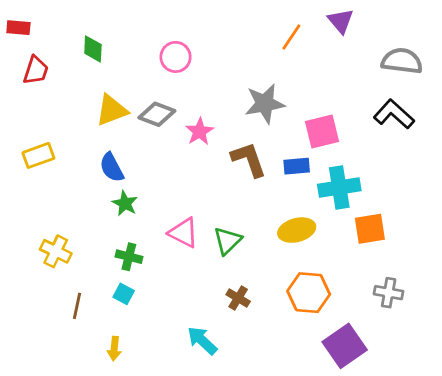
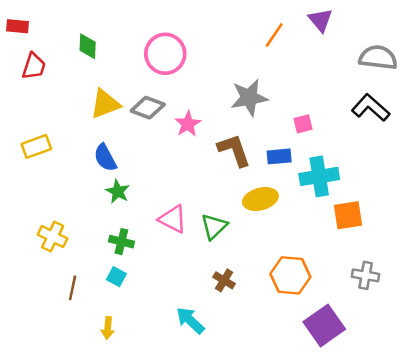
pink circle: (176, 57) -> (165, 54), size x1.4
pink square: (322, 132) -> (303, 124), size x0.6
yellow ellipse: (297, 230) -> (260, 199), moved

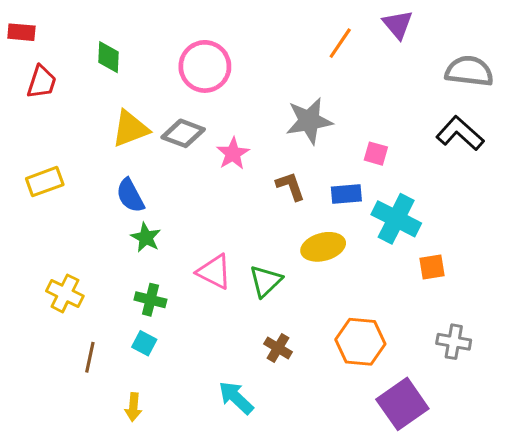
pink square: (303, 124) -> (376, 154), turned 30
brown L-shape: (234, 150) -> (290, 186), size x0.7
cyan cross: (319, 176) -> (396, 219), turned 36
orange square: (348, 215) -> (432, 267), size x0.7

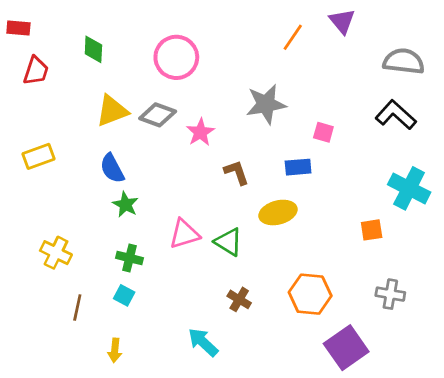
brown L-shape: (290, 186) -> (237, 172), moved
cyan cross: (396, 219) -> (409, 188), moved
pink triangle: (214, 272) -> (184, 234), turned -44
green triangle: (266, 281) -> (228, 242), turned -44

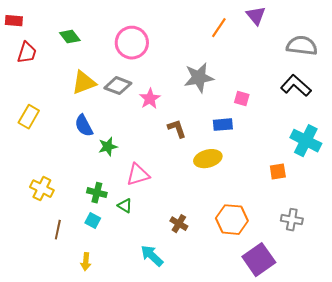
green diamond: (93, 49) -> (70, 37), turned -40
yellow rectangle: (39, 156) -> (29, 117), turned -40
green star: (125, 204) -> (108, 147), moved, turned 30
green triangle: (228, 242) -> (125, 206), moved, size x0.7

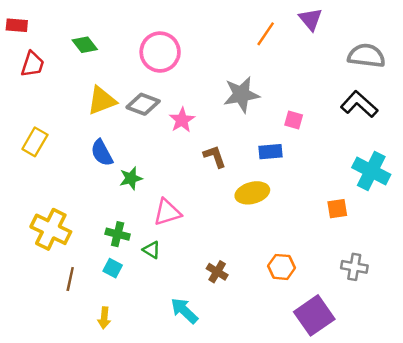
yellow cross: (42, 189) -> (51, 229), size x1.4
orange hexagon: (232, 220) -> (281, 267), size x0.7

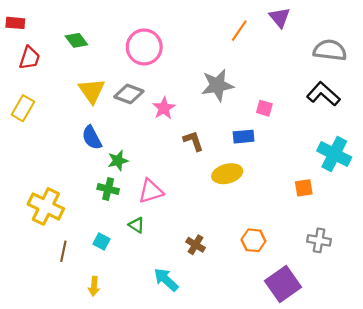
yellow triangle: (102, 101) -> (92, 91), turned -44
yellow rectangle: (35, 142) -> (23, 108), moved
green cross: (118, 234) -> (108, 189), moved

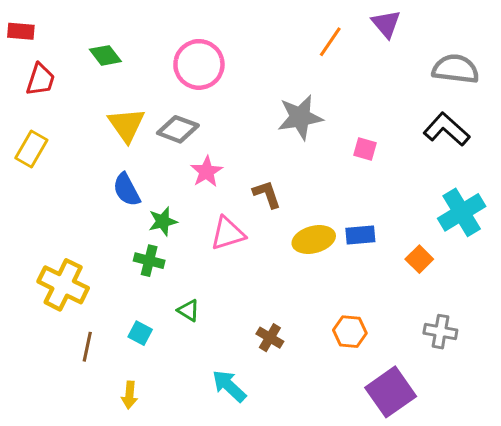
pink star: (164, 108) -> (207, 172), moved
blue rectangle: (244, 137) -> (360, 235), moved
cyan cross: (334, 154) -> (462, 212), turned 32
orange square: (304, 188) -> (419, 259), turned -36
pink triangle: (151, 191) -> (228, 233), moved

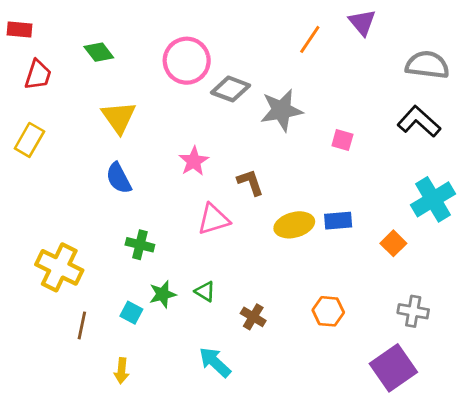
gray diamond: (178, 129) -> (231, 89), moved
green star: (163, 221) -> (163, 294), moved
green triangle: (188, 310) -> (205, 291), moved
purple square: (391, 392) -> (393, 368), moved

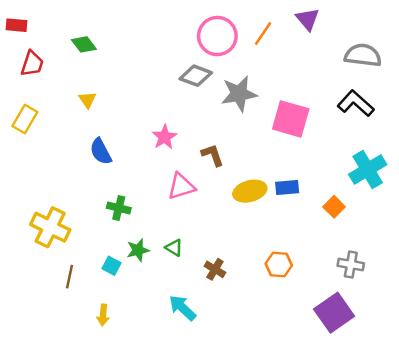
pink circle: (187, 61) -> (217, 36), moved
yellow triangle: (119, 117) -> (87, 100), moved, size x0.6
pink square: (342, 140) -> (291, 119), size x2.0

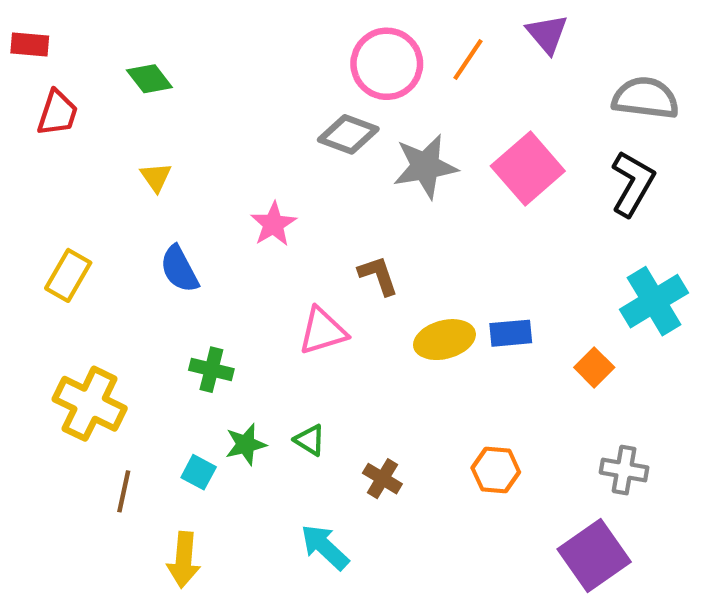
black L-shape: (356, 103) -> (633, 184), turned 78
yellow rectangle: (25, 119) -> (68, 275), moved
pink square: (291, 119) -> (528, 169), moved, turned 33
pink star: (164, 137) -> (273, 224), moved
yellow arrow: (103, 315) -> (184, 560), size x1.4

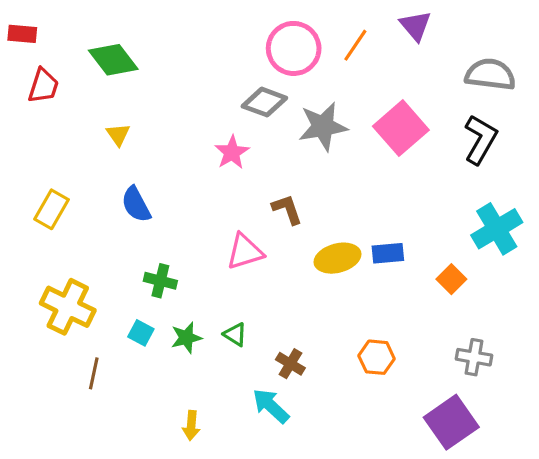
green diamond: (149, 79) -> (113, 60), size x1.4
pink star: (273, 224) -> (232, 152), moved
cyan square: (199, 472) -> (141, 333), moved
cyan arrow: (325, 547) -> (271, 406), moved
yellow arrow: (184, 560) -> (191, 425), moved, size x0.7

